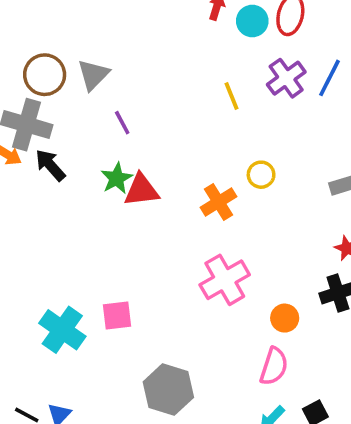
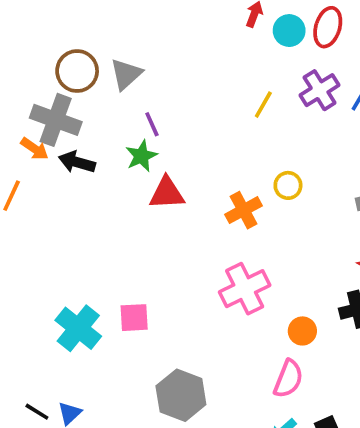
yellow line: (231, 96) -> (263, 105), turned 48
black arrow: (50, 165) -> (77, 162), turned -36
green star: (117, 178) -> (141, 156), moved

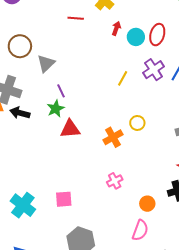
brown circle: (77, 71) -> (20, 46), moved
pink cross: (245, 289) -> (115, 181), size x0.6
pink square: (134, 318) -> (64, 199), moved

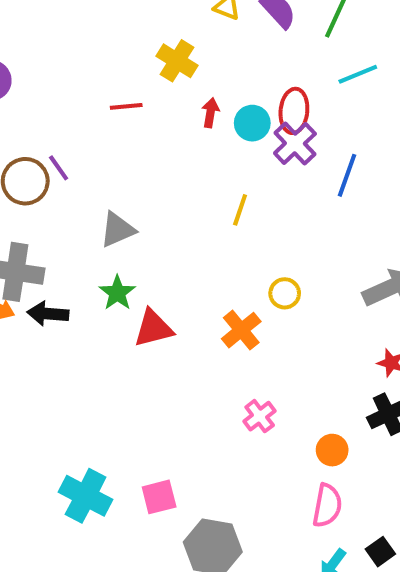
gray triangle: (46, 63) -> (117, 230), moved, turned 30
purple cross: (154, 70) -> (295, 143), moved
purple line: (61, 91) -> (59, 168), moved
pink square: (64, 199) -> (159, 497), moved

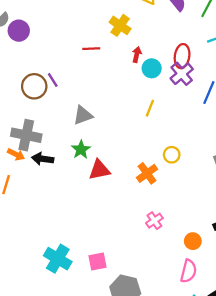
cyan circle: (252, 123) -> (152, 68), moved

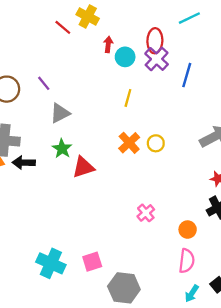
red line: (91, 49) -> (63, 27), moved, turned 49
purple line: (53, 80) -> (44, 83), moved
orange cross: (147, 173) -> (129, 143), moved

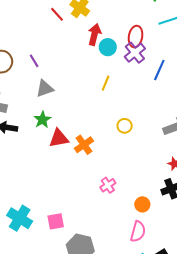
red arrow: (108, 44) -> (94, 34), size x1.5
orange cross: (129, 143) -> (84, 145), moved

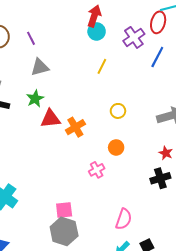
red ellipse: (136, 37) -> (158, 22), moved
cyan circle: (108, 47) -> (97, 31), moved
orange circle: (142, 204) -> (116, 147), moved
pink square: (56, 221) -> (64, 210), moved

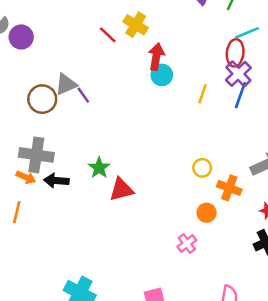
purple cross: (134, 37) -> (238, 74), moved
yellow line: (102, 66) -> (203, 94), moved
gray triangle: (40, 67) -> (66, 84), moved
orange cross: (75, 127) -> (229, 188), moved, turned -30

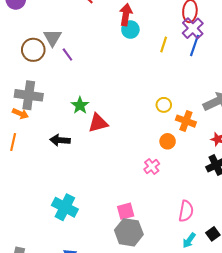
gray triangle: (66, 84) -> (52, 38), turned -36
purple line: (83, 95) -> (67, 54), moved
black arrow: (56, 181) -> (60, 140), moved

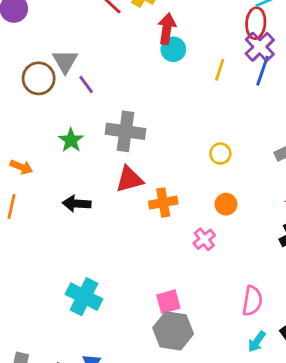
gray cross: (29, 95) -> (126, 131), moved
green star: (80, 105) -> (71, 140), moved
orange cross: (186, 121) -> (163, 203), moved, turned -30

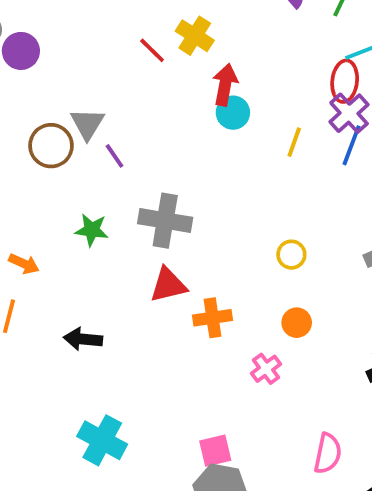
green star: (71, 140) -> (92, 230), turned -30
black arrow: (77, 204) -> (83, 339), moved

